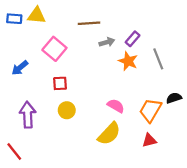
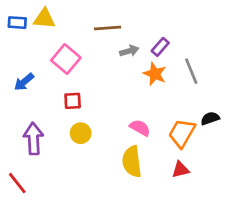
yellow semicircle: (109, 134) -> (132, 162), turned 130

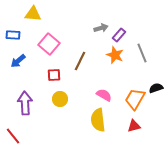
blue rectangle: (17, 23) -> (13, 35), moved
brown line: (108, 28) -> (80, 61), moved, turned -60
gray arrow: (129, 51) -> (101, 28), moved

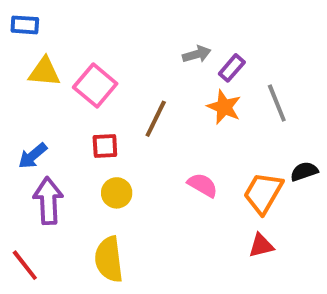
yellow triangle: (33, 14) -> (44, 72), moved
blue rectangle: (13, 35) -> (25, 25), moved
blue arrow: (18, 61) -> (33, 156), moved
yellow semicircle: (98, 120) -> (109, 259), moved

